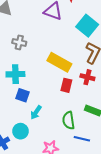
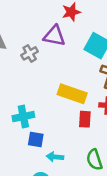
gray cross: (19, 42) -> (30, 53), moved, turned -32
cyan arrow: (36, 112) -> (55, 157), turned 72

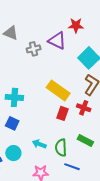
blue square: (36, 140) -> (12, 123), moved
cyan arrow: (55, 157) -> (39, 144), moved

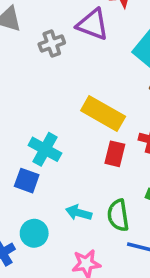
cyan cross: (14, 97) -> (45, 149), moved, turned 30

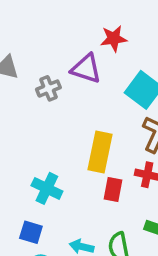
yellow rectangle: (103, 113) -> (100, 152), turned 75
blue square: (27, 181) -> (31, 232), moved

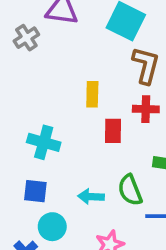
yellow rectangle: (100, 152) -> (92, 94), size x0.6

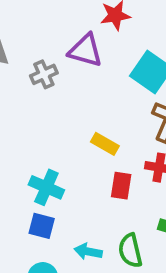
yellow rectangle: (92, 94) -> (105, 144), turned -70
blue square: (35, 191) -> (42, 226), moved

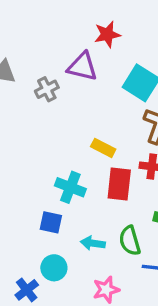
red rectangle: (121, 186) -> (119, 184), size x1.4
cyan cross: (46, 187) -> (70, 187), moved

